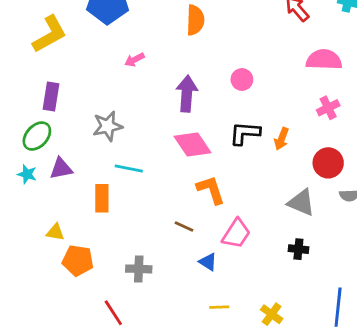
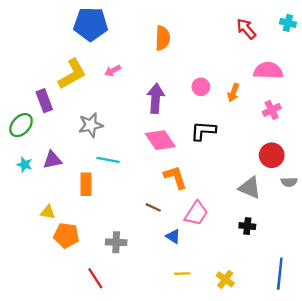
yellow L-shape: (50, 34) -> (72, 74), moved
purple rectangle: (51, 96) -> (44, 101), turned -30
green ellipse: (37, 136) -> (21, 125), moved
orange arrow: (282, 139) -> (233, 93), moved

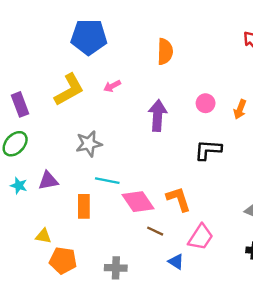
purple rectangle: (44, 101) -> (20, 104), moved
pink diamond: (160, 140) -> (138, 202), moved

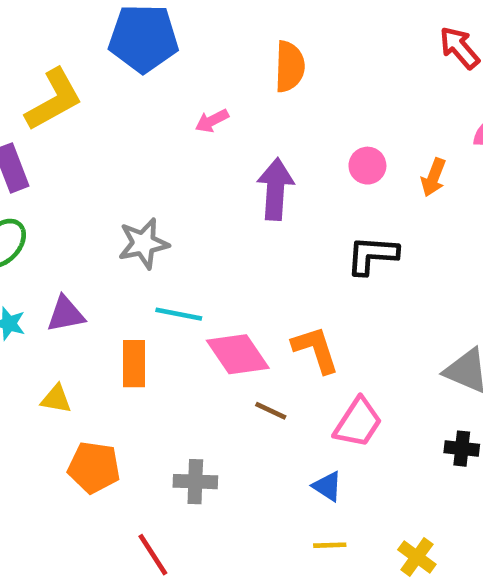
pink arrow: (112, 86) -> (212, 121), moved
yellow L-shape: (69, 90) -> (54, 100), moved
yellow triangle: (43, 236) -> (56, 399), moved
blue triangle: (176, 262) -> (327, 486), moved

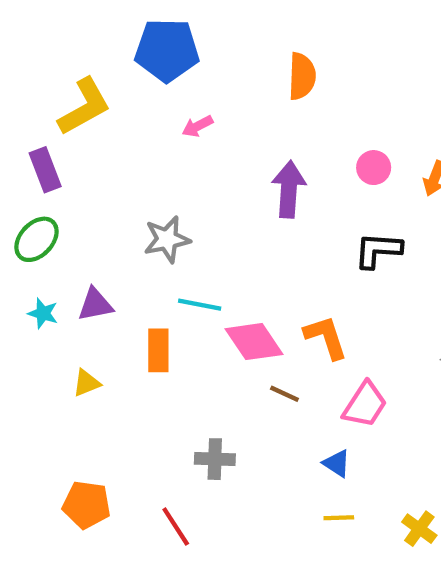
pink arrow: (212, 121) -> (197, 126), moved
yellow triangle: (56, 399) -> (87, 383), turned -32
orange pentagon: (94, 467) -> (87, 505), moved

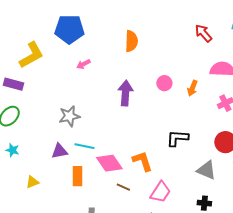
purple rectangle: (45, 170) -> (13, 84), turned -54
black L-shape: (378, 250) -> (177, 138), moved
purple triangle: (95, 305) -> (59, 151), moved
orange rectangle: (158, 350) -> (77, 176), moved

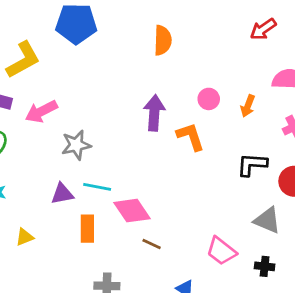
red arrow: (203, 33) -> (263, 29), turned -84
pink arrow: (83, 64) -> (41, 111), moved, size x1.6
black L-shape: (177, 138) -> (252, 165), moved
orange L-shape: (142, 161) -> (191, 137), moved
pink trapezoid: (160, 192) -> (221, 251), moved, turned 95

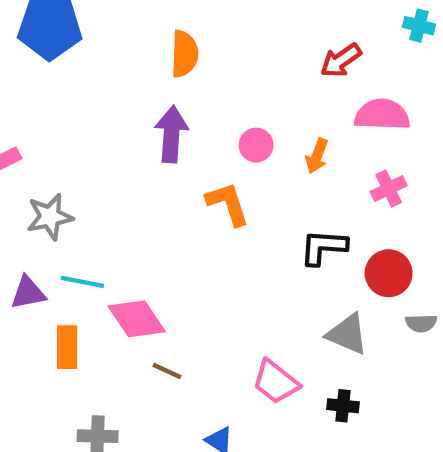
red arrow: (263, 29) -> (341, 60), moved
purple arrow: (154, 113) -> (171, 134), moved

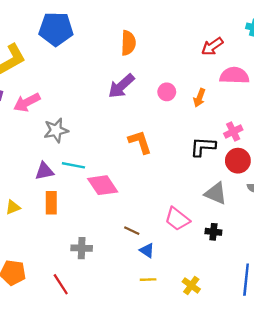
purple arrow: (171, 134) -> (121, 86), turned -136
pink cross: (389, 189) -> (233, 132), moved
orange L-shape: (228, 204) -> (140, 142), moved
orange rectangle: (67, 347) -> (51, 203), moved
brown line: (167, 371) -> (132, 231), moved

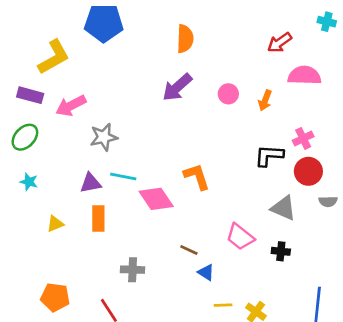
orange L-shape: (140, 142) -> (197, 177), moved
yellow line: (148, 280) -> (223, 305), moved

